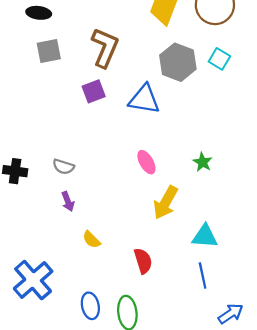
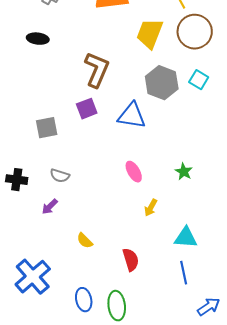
gray square: (49, 51) -> (47, 128), moved
purple arrow: (68, 201) -> (50, 207), moved, turned 66
yellow arrow: (166, 203) -> (151, 208), size x0.6

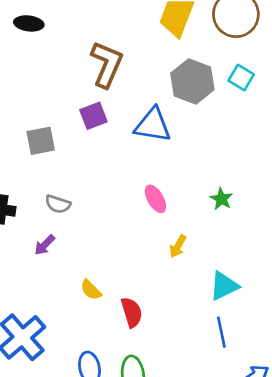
cyan triangle: (186, 238) -> (224, 286), turned -30
red semicircle: (131, 260) -> (132, 312), moved

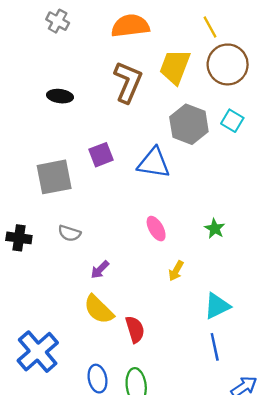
black ellipse: (29, 23) -> (60, 96), moved
brown L-shape: (107, 64) -> (128, 82), moved
gray square: (41, 141) -> (54, 177), size x1.4
purple arrow: (45, 245) -> (100, 270), moved
yellow semicircle: (91, 290) -> (99, 309), size x1.6

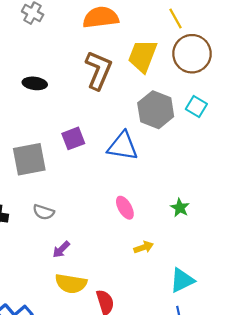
purple arrow: (100, 270) -> (61, 249), moved
yellow arrow: (176, 271) -> (144, 247), turned -138
yellow semicircle: (99, 309) -> (71, 284), turned -36

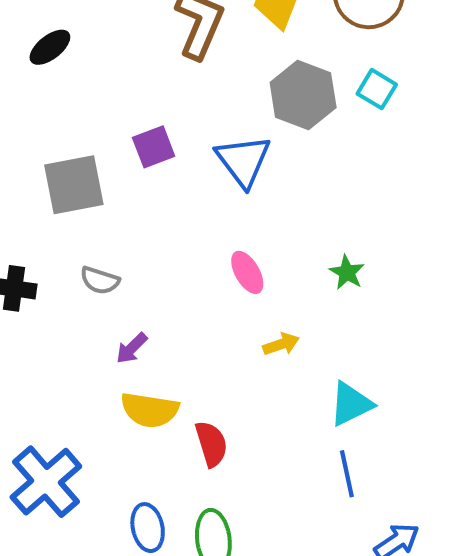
black ellipse: (35, 83) -> (50, 47), moved, turned -45
blue triangle: (123, 146) -> (243, 161), turned 44

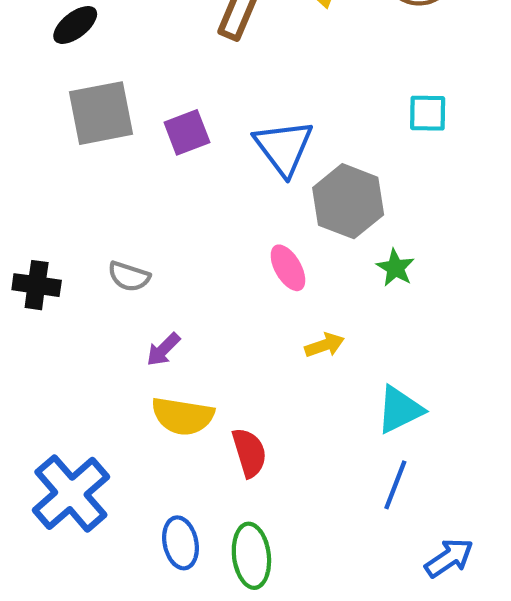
cyan square: (377, 89) -> (428, 113), moved, turned -30
gray hexagon: (303, 95) -> (348, 201), moved
gray square: (74, 185) -> (101, 113), moved
blue line: (347, 474) -> (395, 485), turned 33

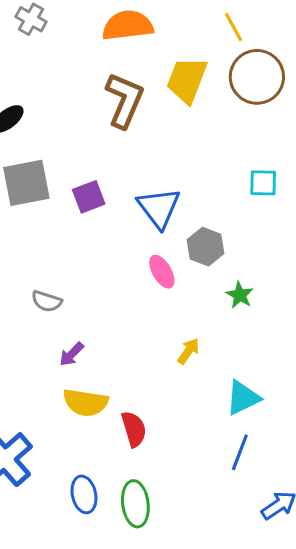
gray hexagon: (348, 201) -> (206, 247), size x0.7
pink ellipse: (288, 268) -> (162, 272), moved
yellow arrow: (324, 345) -> (188, 351), turned -36

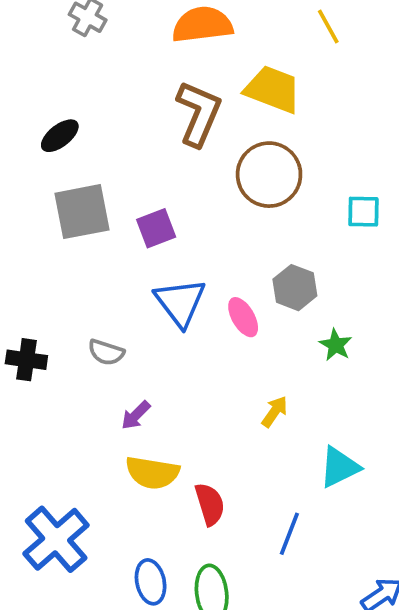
brown circle: (257, 77) -> (269, 175), moved
yellow trapezoid: (187, 80) -> (273, 89), turned 90
blue triangle: (159, 208) -> (180, 302), moved
blue line: (240, 452) -> (289, 534), moved

